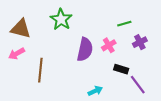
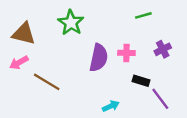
green line: (124, 24) -> (143, 15), moved
pink cross: (109, 45) -> (126, 53), turned 32
brown line: (40, 70) -> (47, 82), turned -65

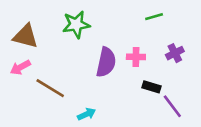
green star: (71, 23) -> (76, 24), turned 30
cyan arrow: (111, 106) -> (87, 114), moved

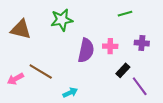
purple cross: (175, 53) -> (142, 43), turned 32
pink arrow: (20, 67) -> (15, 79), moved
black rectangle: (152, 87) -> (123, 70), turned -64

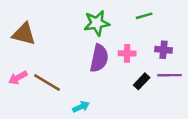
green star: (62, 20) -> (97, 23), moved
pink arrow: (15, 79) -> (18, 78), moved
purple line: (140, 86) -> (170, 75), moved, turned -54

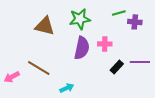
brown triangle: (24, 34) -> (45, 26), moved
purple cross: (163, 50) -> (135, 22), moved
pink arrow: (18, 78) -> (12, 77), moved

